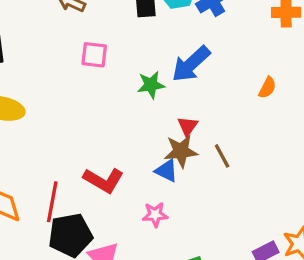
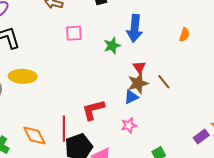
blue arrow: (191, 64) -> (135, 28), turned -32
blue triangle: (167, 171) -> (131, 97), turned -42
red L-shape: (103, 180) -> (93, 110), turned 145

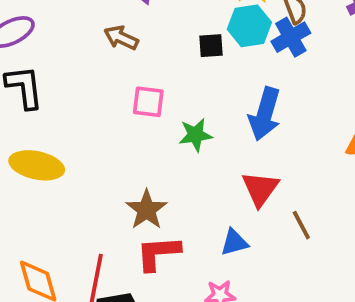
green star: (112, 46) -> (195, 135), moved
red triangle: (139, 67) -> (260, 189), size x1.5
brown star: (138, 83) -> (147, 210), moved, turned -30

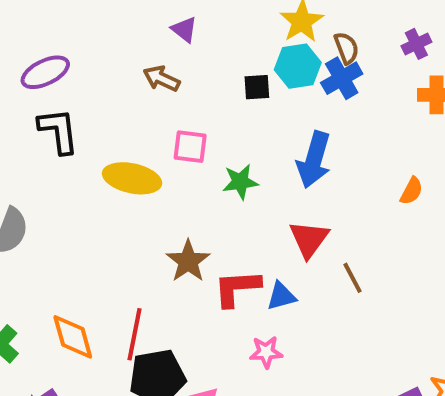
yellow ellipse: (37, 165) -> (132, 178), moved
red L-shape: (158, 253) -> (237, 288), moved

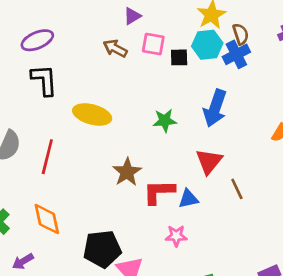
purple triangle: (184, 29) -> (132, 16), turned 48
pink square: (190, 147) -> (153, 44), moved
red line: (135, 334) -> (47, 157), moved

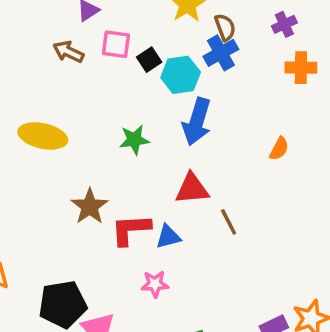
cyan hexagon: (207, 45) -> (181, 75), moved
black square: (179, 57) -> (149, 60), turned -30
red triangle: (209, 161) -> (192, 189), turned 48

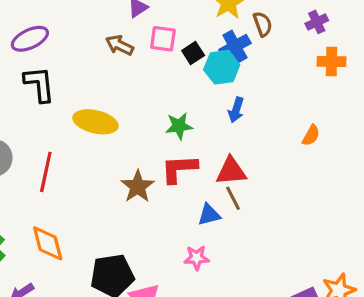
blue cross: (221, 53) -> (235, 46), moved
blue arrow: (197, 122) -> (236, 110), size x0.6
brown line: (229, 222) -> (233, 198), moved
red L-shape: (131, 230) -> (179, 169), moved

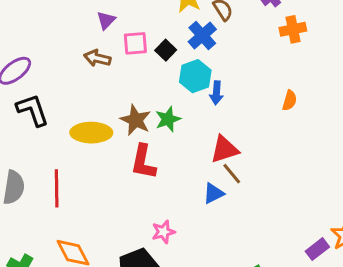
cyan hexagon: (222, 67) -> (195, 76), moved
red L-shape: (179, 169) -> (143, 162), moved, turned -63
brown star: (138, 186) -> (136, 120), moved
pink star: (197, 258) -> (163, 232), moved

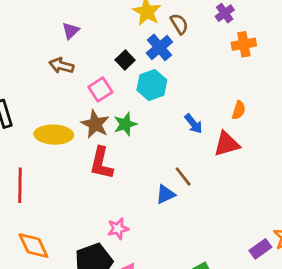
pink square: (135, 43) -> (100, 90), moved, turned -30
blue arrow: (216, 93) -> (193, 124), moved, turned -45
red triangle: (225, 149) -> (227, 144), moved

